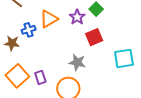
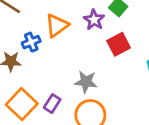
gray star: (77, 62) -> (86, 82), moved
purple rectangle: (40, 77) -> (52, 104), turned 56

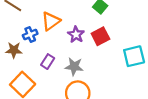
purple star: (94, 20) -> (76, 35), moved
purple rectangle: (52, 104) -> (48, 62), moved

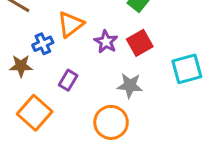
gray star: (74, 66) -> (130, 86), moved

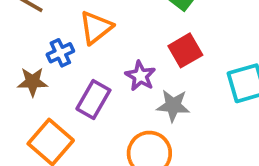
purple star: (106, 42) -> (140, 76), moved
purple rectangle: (68, 80) -> (93, 100), size x1.4

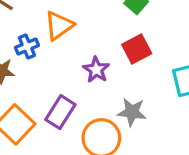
purple rectangle: (93, 100) -> (60, 112), moved
gray star: (173, 106) -> (132, 112), moved

